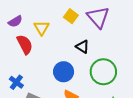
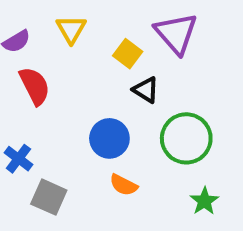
yellow square: (71, 16) -> (128, 54), moved
yellow triangle: (42, 28) -> (71, 29), moved

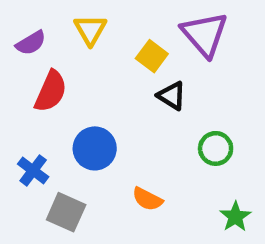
red semicircle: (35, 86) -> (51, 91), turned 51
blue circle: (109, 138) -> (95, 148), moved
green circle: (186, 138) -> (216, 148), size x0.6

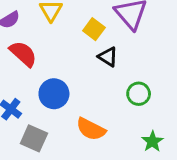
red semicircle: (51, 91) -> (23, 54), turned -72
orange semicircle: (147, 199) -> (91, 129), size x1.4

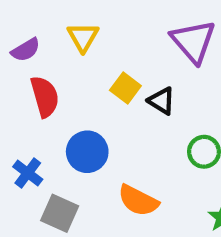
yellow square: (94, 29) -> (125, 88), moved
red semicircle: (23, 54) -> (45, 97), turned 32

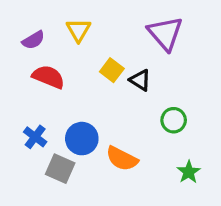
red semicircle: (45, 97) -> (48, 77), turned -52
blue circle: (87, 152) -> (82, 139), moved

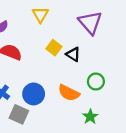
yellow triangle: (78, 30) -> (40, 15), moved
orange semicircle: (122, 159) -> (69, 93), moved
green star: (189, 172) -> (90, 117), moved

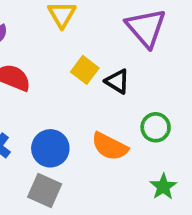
gray square: (19, 114) -> (45, 190), moved
green star: (90, 117) -> (163, 187), moved

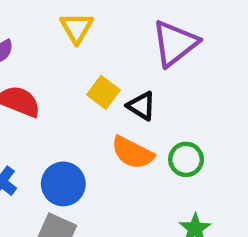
purple triangle: (146, 28) -> (175, 43), turned 33
orange semicircle: (110, 146) -> (132, 153), moved

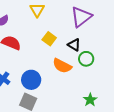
black triangle: (141, 106) -> (74, 45), moved
green circle: (186, 159) -> (86, 59), moved

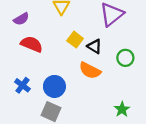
black triangle: (74, 45) -> (94, 46), moved
green circle: (86, 59) -> (125, 58), moved

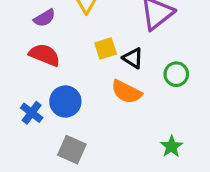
purple semicircle: (21, 19) -> (45, 18), moved
yellow square: (75, 40) -> (106, 48), turned 35
blue circle: (54, 86) -> (65, 101), moved

